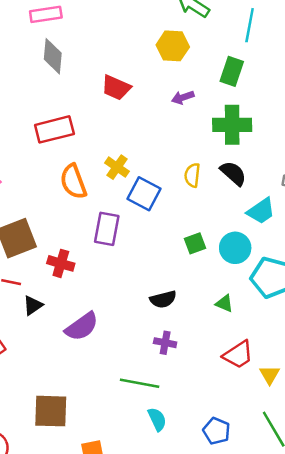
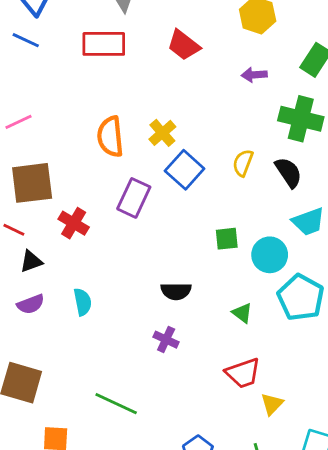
red rectangle: (54, 129) -> (104, 44), moved
purple semicircle: (82, 327) -> (31, 304), moved, size x0.7
green line: (140, 383) -> (116, 404), moved
cyan semicircle: (157, 419) -> (83, 302), moved

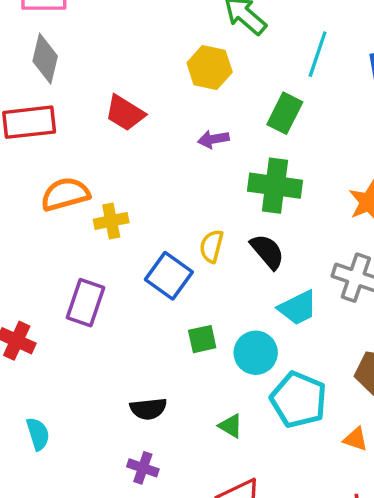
yellow cross: (162, 133) -> (111, 221), turned 36
orange semicircle: (110, 137) -> (65, 194), moved, turned 87
blue square: (185, 170) -> (169, 276), moved

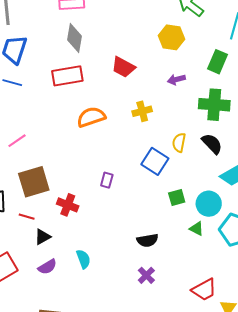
yellow cross: (111, 221) -> (142, 111), moved
purple rectangle: (86, 303) -> (107, 180), size x0.6
green triangle: (231, 426) -> (197, 229), moved
purple cross: (143, 468) -> (146, 275), turned 30

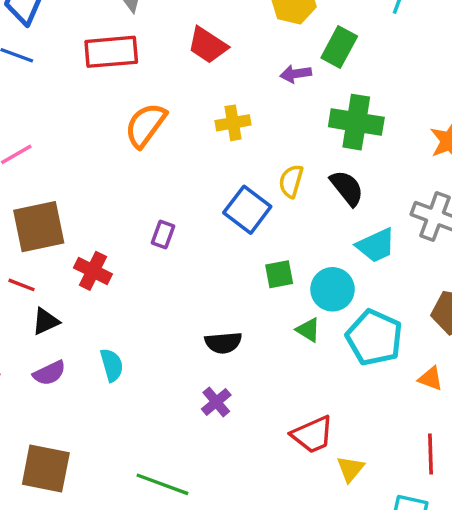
green rectangle: (217, 62) -> (339, 47), moved
orange semicircle: (91, 117) -> (146, 125), turned -40

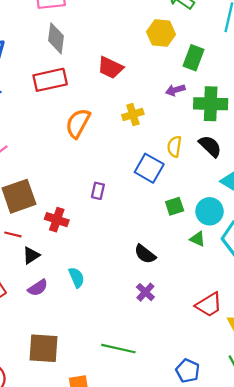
purple arrow: (296, 74) -> (175, 90), moved
black semicircle: (223, 343) -> (145, 254), turned 50

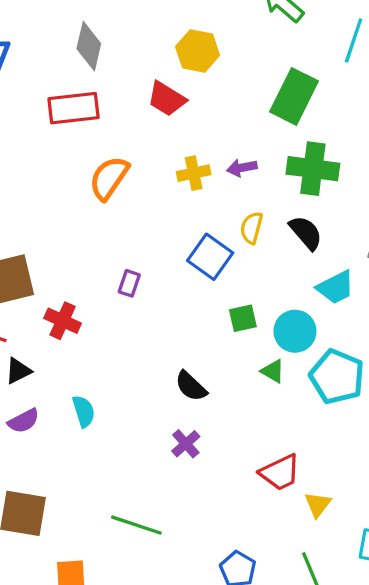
yellow hexagon: (161, 33) -> (198, 51), moved
green rectangle: (194, 58) -> (294, 96), size x1.4
purple arrow: (175, 90) -> (242, 168), moved

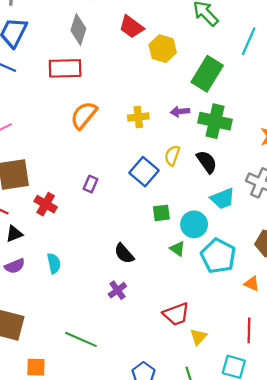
yellow hexagon: (198, 51) -> (163, 49), moved
red trapezoid: (167, 99) -> (131, 27), moved
purple arrow: (242, 168) -> (180, 112), moved

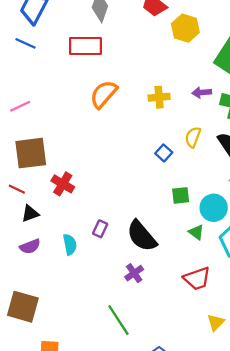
blue square: (144, 172) -> (164, 153), size x0.6
purple rectangle: (91, 184) -> (100, 229), moved
black semicircle: (124, 254) -> (142, 236), size x1.5
red trapezoid: (176, 314) -> (197, 279), moved
green line: (81, 339) -> (118, 320), moved, turned 32

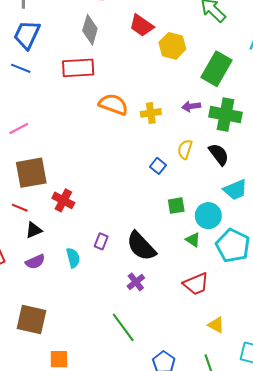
orange semicircle: (104, 94) -> (113, 104), moved, turned 72
yellow triangle: (216, 322) -> (216, 325), turned -42

